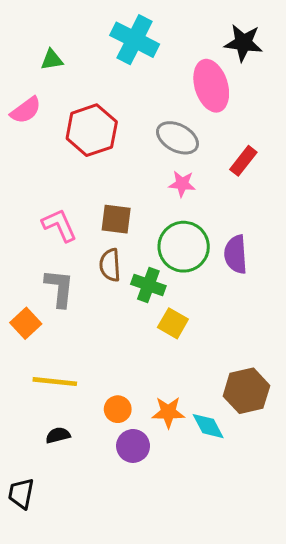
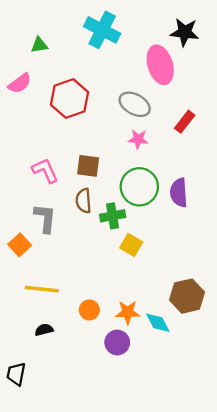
green cross: (148, 285) -> (113, 216), turned -30
purple circle: (133, 446) -> (117, 343), moved

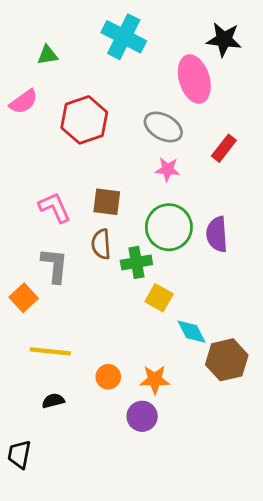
cyan diamond: (158, 323) -> (191, 332), moved

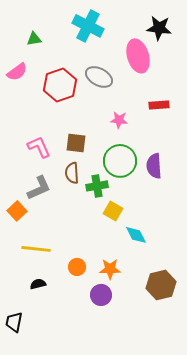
gray ellipse: (163, 127) -> (99, 77), moved
red rectangle: (224, 148) -> (159, 105), turned 48
gray L-shape: (55, 265) -> (39, 188), turned 60
brown hexagon: (227, 360) -> (161, 285), moved

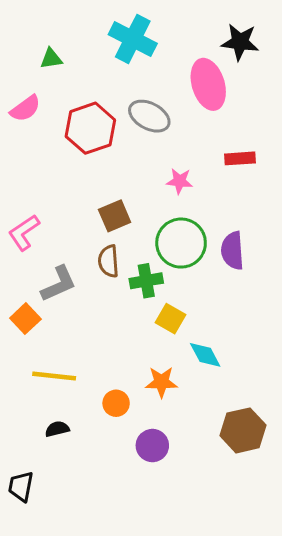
brown square: (76, 143) -> (115, 216), turned -30
pink L-shape: (39, 147) -> (24, 232), moved, turned -100
orange star: (110, 269) -> (161, 382), moved

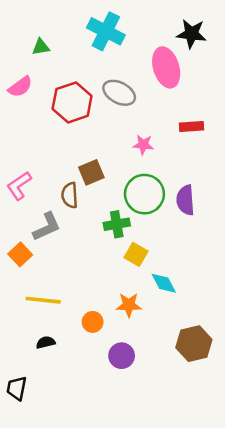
brown semicircle: (109, 261) -> (70, 195), moved

